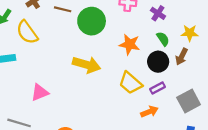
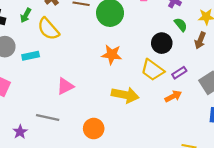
orange star: (130, 44) -> (112, 55), moved
black circle: (158, 62) -> (162, 43), moved
yellow arrow: (87, 65) -> (125, 95), moved

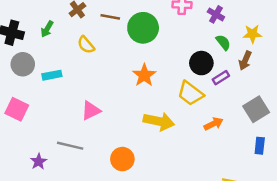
yellow semicircle: (48, 29) -> (86, 45), moved, size x0.7
orange star: (112, 55) -> (144, 75), turned 30
purple rectangle: (179, 73) -> (221, 78), moved

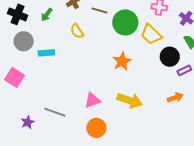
yellow trapezoid: (190, 93) -> (151, 34), moved
pink triangle: (91, 110) -> (92, 100), moved
orange arrow: (214, 124) -> (175, 98), moved

